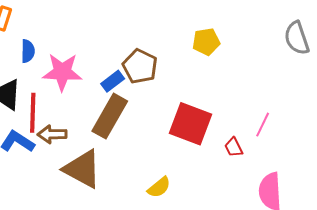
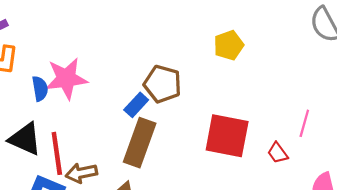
pink star: (62, 72) -> (66, 79), moved

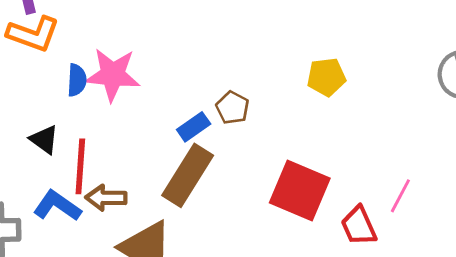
brown pentagon: (163, 84) -> (232, 108), size x0.7
black triangle: (25, 139) -> (44, 139), size x0.7
red trapezoid: (278, 153) -> (359, 226), size x1.4

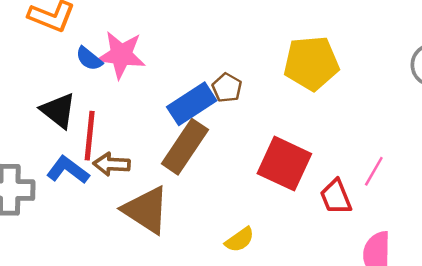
yellow pentagon: (326, 77) -> (311, 63), size x1.6
blue semicircle: (77, 80) -> (89, 59), turned 124
blue rectangle: (194, 127) -> (192, 104), size x1.6
black triangle: (44, 139) -> (58, 110), size x1.4

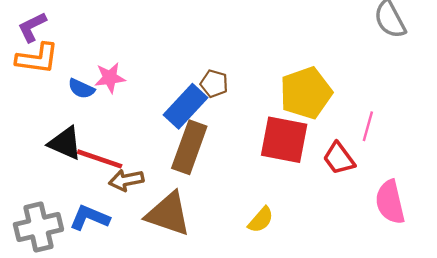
pink star: (121, 55) -> (110, 78), size x0.7
yellow pentagon: (311, 63) -> (306, 93), moved
red line: (90, 136) -> (100, 159), turned -63
blue L-shape: (68, 170) -> (90, 218), moved

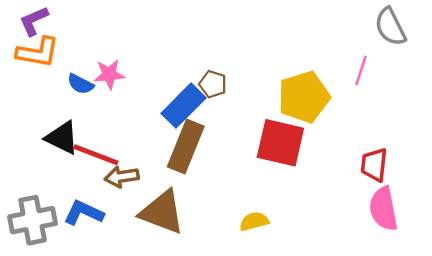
pink line: (368, 126) -> (361, 71), moved
red trapezoid: (339, 158) -> (374, 165), moved, turned 40
yellow semicircle: (261, 220) -> (254, 221), turned -148

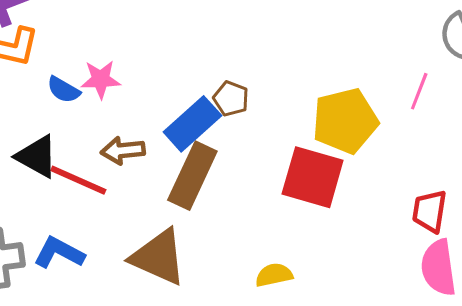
brown arrow: (122, 177) -> (123, 150), moved

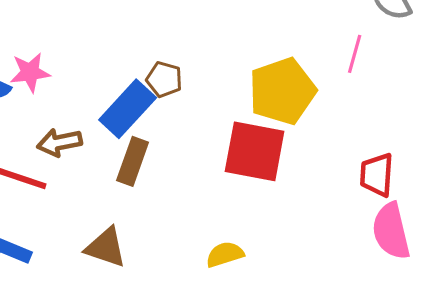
brown rectangle: (192, 176) -> (133, 161), size x0.7
brown triangle: (158, 257) -> (106, 247), size x0.7

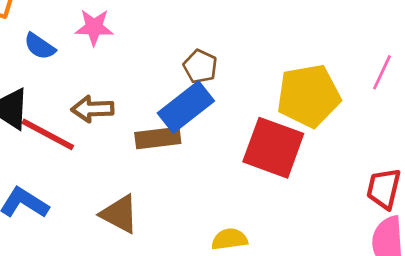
pink star: (30, 72) -> (94, 27), moved
blue rectangle: (128, 109) -> (186, 107), moved
brown rectangle: (133, 161) -> (158, 138), turned 54

